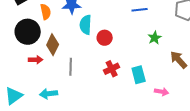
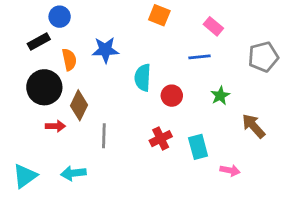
cyan semicircle: (86, 25) -> (143, 78), moved
red circle: (105, 38) -> (172, 96), moved

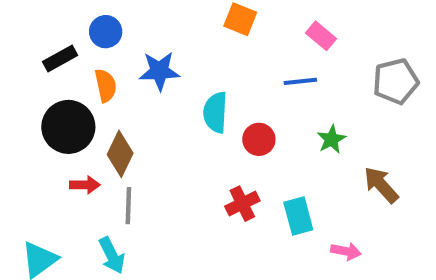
blue circle: (60, 17) -> (106, 32), moved
gray line: (104, 136) -> (128, 206), moved
cyan arrow: (73, 173) -> (112, 255), turned -110

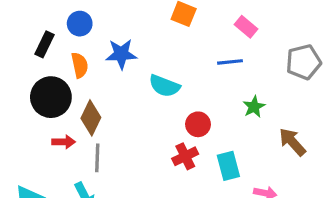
black rectangle: (60, 59) -> (45, 44), turned -35
cyan semicircle: (215, 112) -> (164, 86), turned -72
red circle: (259, 139) -> (198, 124), moved

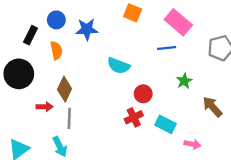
pink rectangle: (246, 27) -> (178, 22), size x1.6
blue star: (121, 54) -> (87, 29), moved
black circle: (51, 97) -> (19, 74), moved
cyan rectangle: (228, 166) -> (165, 124), turned -48

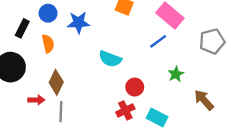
blue line: (167, 48) -> (158, 41), turned -30

